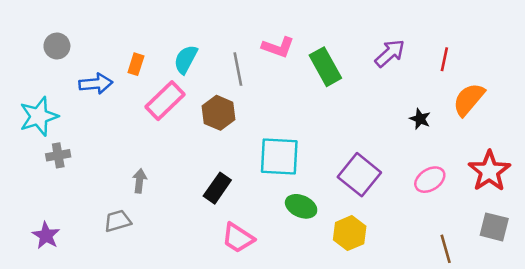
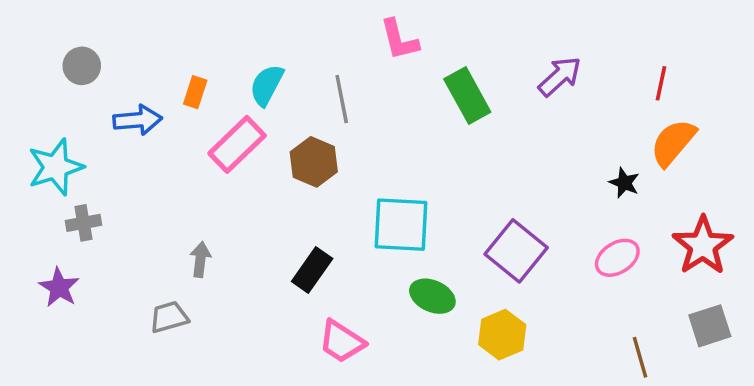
pink L-shape: (278, 47) -> (399, 40), moved, turned 56
red line: (444, 59) -> (661, 83), moved
black star: (420, 119) -> (624, 183), moved
gray square: (494, 227) -> (710, 326), turned -32
purple star: (46, 235) -> (59, 287), moved

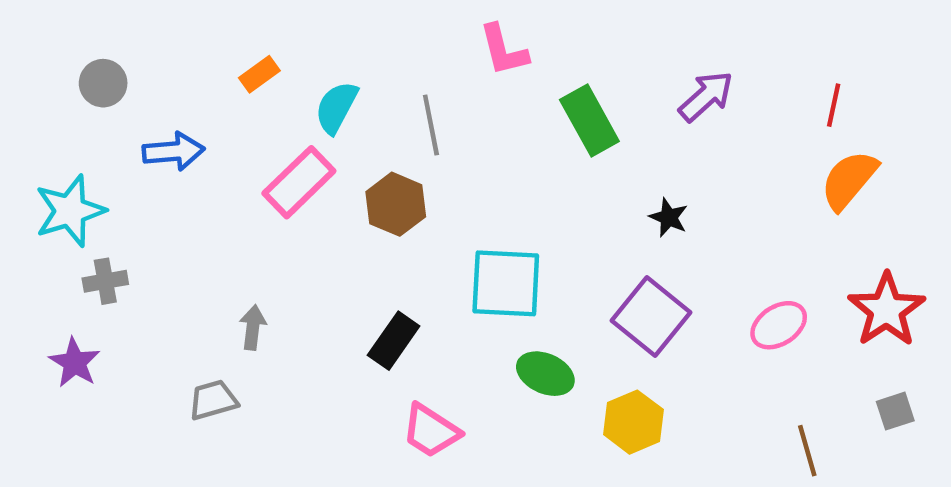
orange rectangle: (195, 92) -> (259, 74), moved, turned 36
black star: (624, 183) -> (669, 217), moved
gray square: (710, 326) -> (895, 411), size x0.7

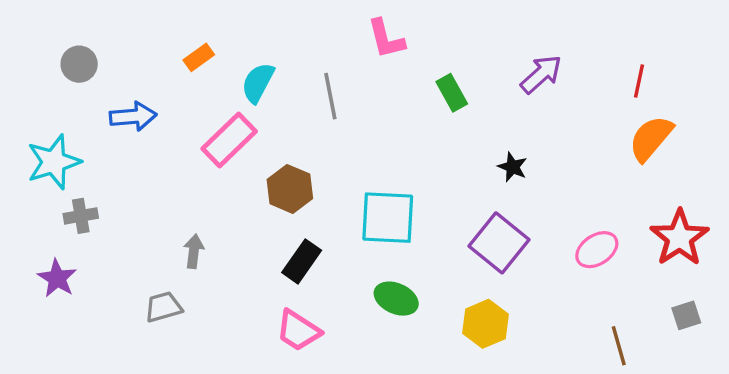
green rectangle: (589, 121) -> (452, 93), size x0.7
brown hexagon: (396, 204) -> (290, 189), moved
green ellipse: (545, 374) -> (396, 299), moved
pink trapezoid: (431, 431) -> (298, 331), moved

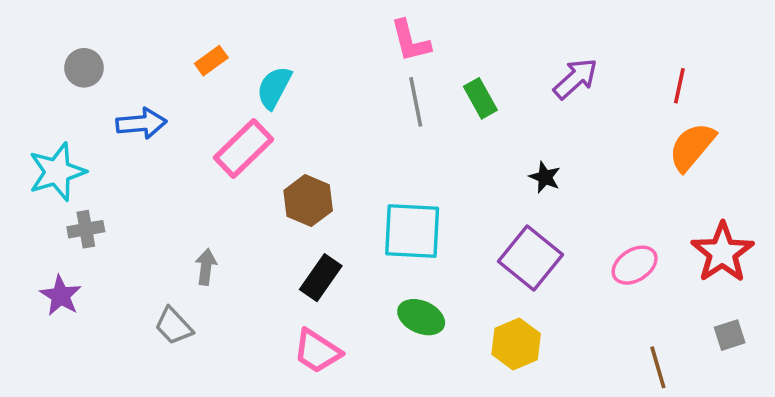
gray line: (330, 96) -> (416, 102), moved
gray trapezoid: (163, 307) -> (174, 326), turned -117

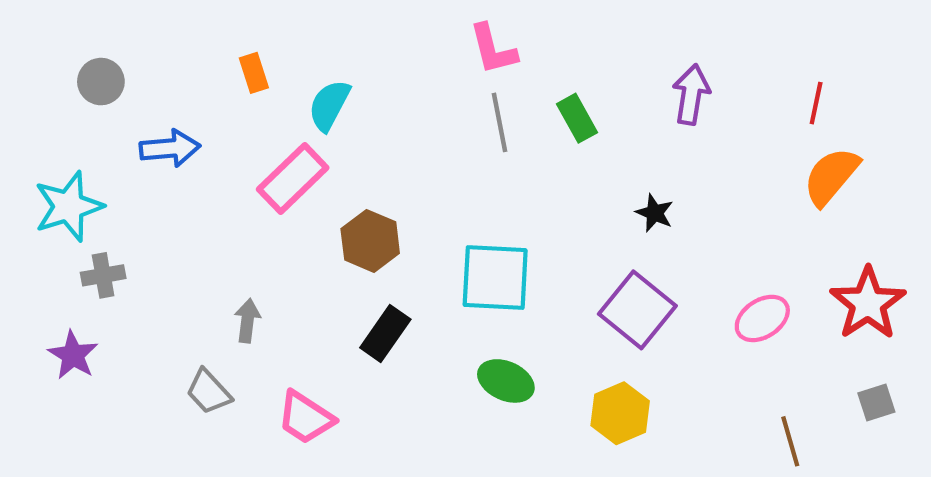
orange rectangle: (211, 61) -> (254, 73), turned -72
purple arrow: (575, 79) -> (691, 94), turned -39
pink trapezoid: (317, 351) -> (306, 418), moved

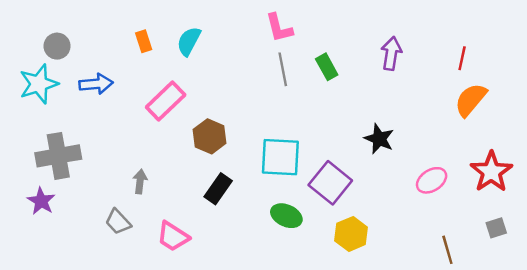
cyan semicircle: (329, 105) -> (189, 41), moved
cyan star: (69, 206) -> (39, 84), moved
black star: (655, 213) -> (379, 139), moved, size x1.4
gray cross: (103, 275) -> (58, 156), size x1.8
purple square: (637, 310) -> (330, 183), moved

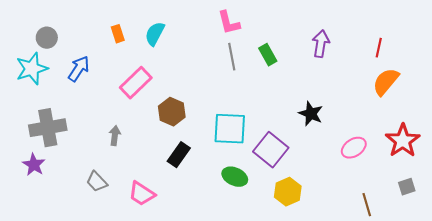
blue arrow: (96, 84) -> (79, 69), turned -52
gray arrow: (140, 182) -> (115, 136), moved

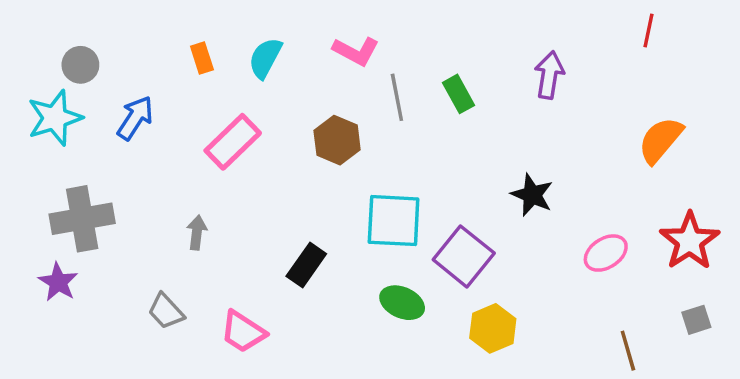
pink L-shape: (229, 23) -> (356, 51), moved, turned -48
red line: (379, 48) -> (648, 31), moved
brown hexagon: (172, 112) -> (337, 140), moved

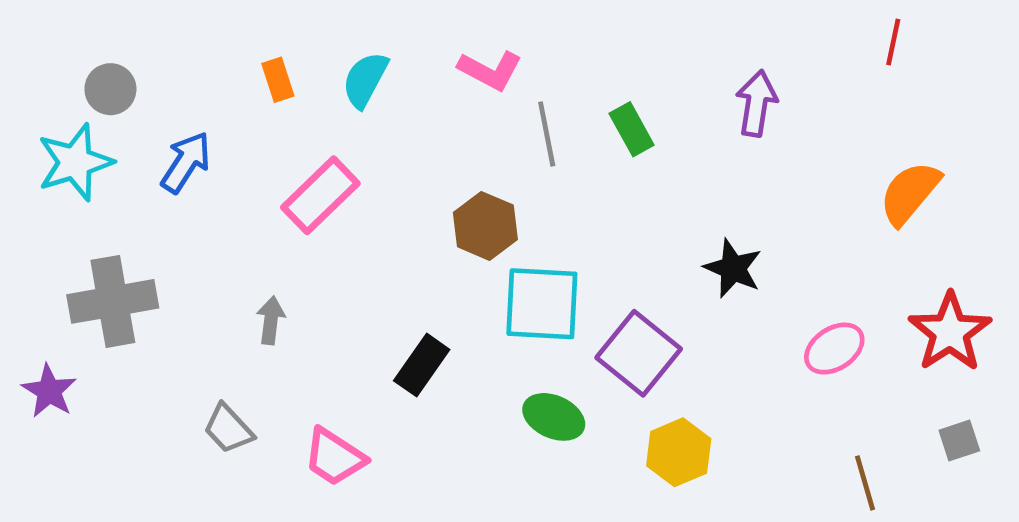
brown hexagon: (337, 140) -> (485, 226), moved
purple star: (58, 282) -> (49, 391), moved

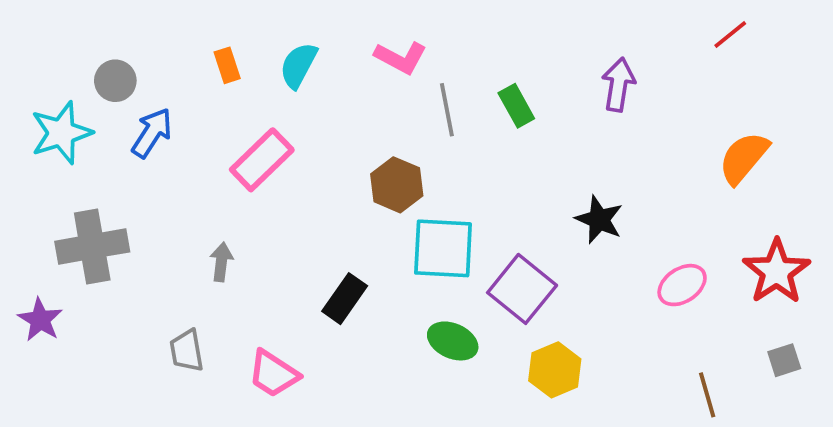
red line: (893, 42) -> (730, 34), turned 39
gray circle: (110, 89) -> (115, 81), moved
gray trapezoid: (228, 429) -> (187, 351), turned 33

